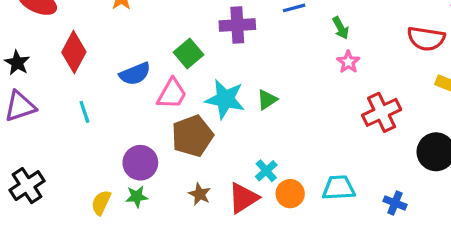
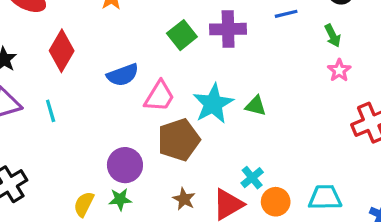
green square: (189, 53) -> (182, 35), moved
cyan star: (225, 99) -> (213, 104), turned 30
green triangle: (267, 100) -> (256, 106), turned 45
cyan line: (84, 112) -> (51, 111), moved

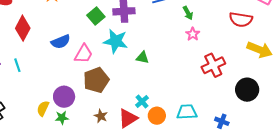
cyan star: (213, 104) -> (116, 41), moved, turned -30
yellow semicircle: (84, 204) -> (43, 108), moved

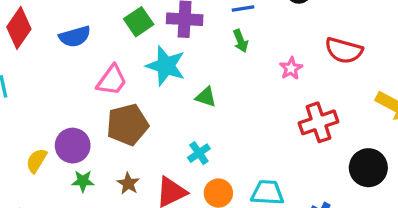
green arrow: (188, 13) -> (241, 41), moved
red semicircle: (241, 20) -> (344, 50), moved
blue semicircle: (61, 42) -> (75, 37), moved
cyan cross: (142, 101) -> (199, 153), moved
green star: (62, 118) -> (83, 181), moved

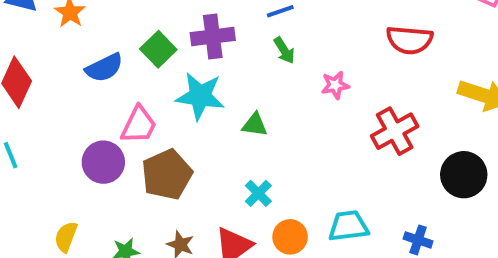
blue semicircle: (75, 37) -> (104, 68), moved
pink star: (291, 68) -> (335, 85), moved, turned 30
purple circle: (73, 146) -> (103, 162), moved

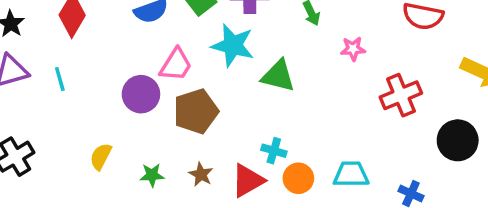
green triangle: (255, 125) -> (278, 76), size x1.5
cyan cross: (258, 193) -> (274, 151), moved, turned -35

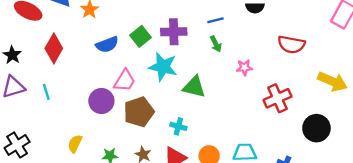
cyan cross: (274, 151) -> (178, 126), moved

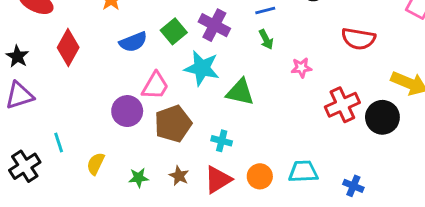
purple cross: (174, 32) -> (214, 25), turned 30
cyan line: (46, 92) -> (59, 143), moved
black circle: (316, 128) -> (382, 117), moved

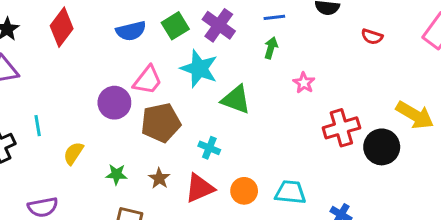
green arrow: (266, 39) -> (271, 48), turned -144
red semicircle: (358, 39) -> (372, 37), moved, size x0.6
pink star: (301, 68) -> (304, 83), turned 30

